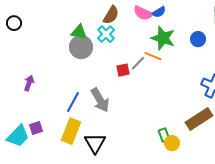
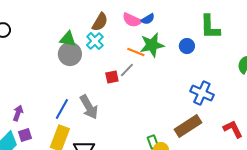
green star: (163, 38) -> (152, 45), turned -30
orange line: (153, 56) -> (136, 52), moved
purple arrow: (29, 83) -> (18, 113), moved

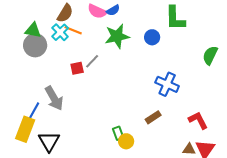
orange line: (136, 52) -> (73, 30), moved
blue line: (62, 109) -> (33, 112), moved
brown rectangle: (188, 126) -> (153, 117), size x0.6

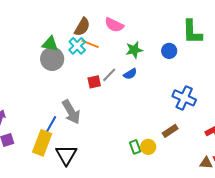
blue semicircle: (113, 10) -> (130, 74), moved
green star: (117, 36) -> (134, 50), size x0.7
yellow circle: (126, 141) -> (148, 147), moved

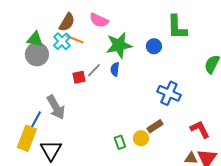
green star: (134, 50) -> (119, 45), size x1.5
blue semicircle: (130, 74) -> (115, 69), turned 128
yellow circle: (148, 147) -> (141, 138), moved

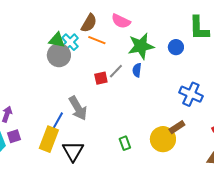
cyan cross: (62, 41) -> (70, 42), moved
yellow circle: (141, 138) -> (163, 139), size x1.6
green rectangle: (120, 142) -> (125, 143), moved

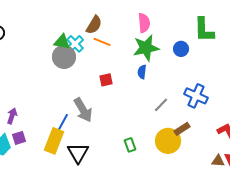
pink semicircle: (121, 21) -> (144, 23), moved, turned -120
gray line: (116, 71) -> (161, 105), moved

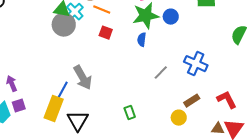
blue circle: (181, 49) -> (171, 17), moved
red square: (106, 80) -> (106, 33), moved, turned 32
purple arrow: (12, 116) -> (12, 84), turned -42
brown rectangle: (182, 129) -> (192, 101), moved
yellow circle: (168, 141) -> (179, 118), moved, size x0.6

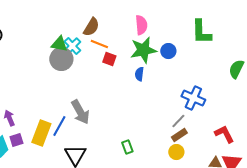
red square: (106, 33) -> (109, 59), moved
gray line: (161, 73) -> (178, 121), moved
brown rectangle: (192, 101) -> (179, 135), moved
yellow rectangle: (54, 109) -> (41, 133), moved

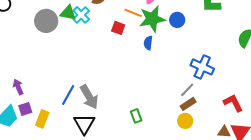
orange line: (99, 44) -> (133, 13), moved
gray circle: (61, 59) -> (46, 21), moved
gray arrow: (80, 112) -> (89, 97), moved
yellow rectangle: (41, 133) -> (42, 119), moved, size x0.7

